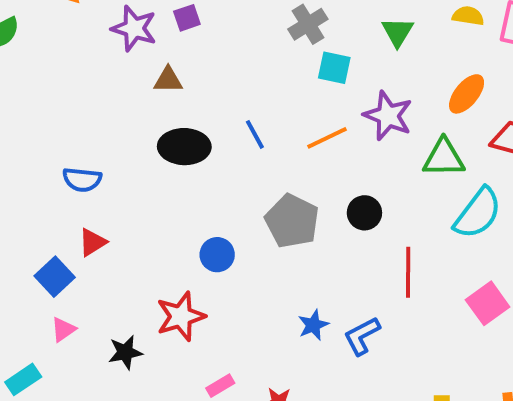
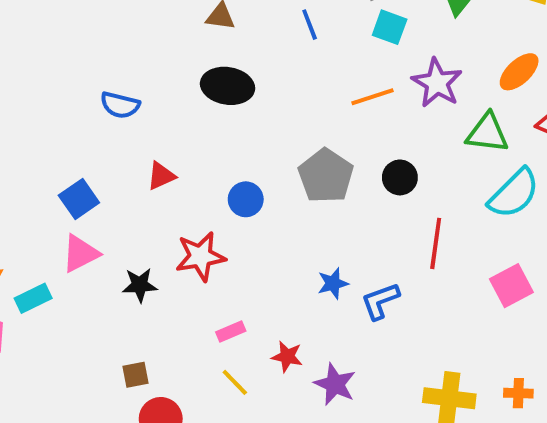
blue line: (255, 134) -> (310, 25), moved
red triangle: (92, 242) -> (161, 176), moved
pink triangle: (63, 330) -> (80, 253), size x1.5

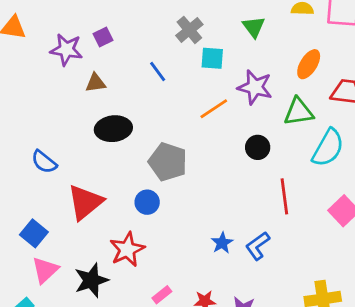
blue semicircle: (120, 105) -> (44, 162), turned 40
red triangle: (161, 176) -> (85, 202), size x1.8
gray pentagon: (326, 176) -> (168, 162), moved
black circle: (400, 177) -> (258, 147), moved
black star: (140, 285) -> (91, 280), size x1.4

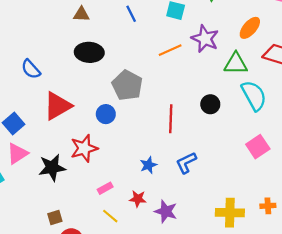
black circle: (258, 147) -> (210, 104), moved
cyan semicircle: (328, 148) -> (254, 96), turned -68
red line: (284, 196) -> (171, 119), moved
blue star: (222, 243) -> (148, 165), moved

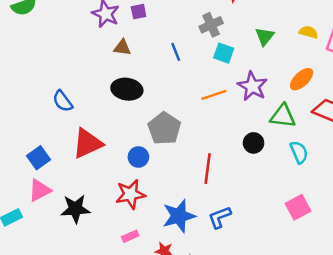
cyan semicircle: (254, 96) -> (299, 152), size x0.7
black circle: (210, 104) -> (254, 143), moved
red star: (84, 148) -> (130, 194), moved
blue star: (148, 165) -> (179, 216), size x1.8

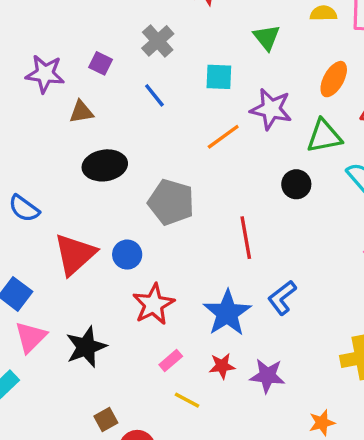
purple square: (139, 12) -> (101, 63), moved, turned -35
gray cross: (211, 25) -> (158, 41), moved
blue circle: (138, 157) -> (127, 255), moved

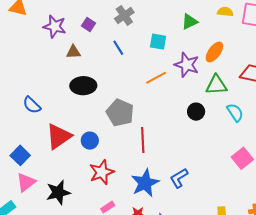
green triangle: (267, 37) -> (190, 22), turned 36
orange ellipse: (334, 79) -> (214, 52), moved
red line: (246, 238) -> (143, 140), moved

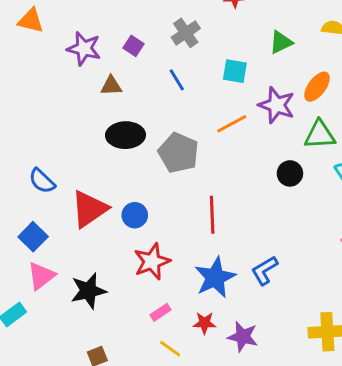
blue semicircle: (32, 105) -> (42, 181), moved
gray pentagon: (120, 113) -> (178, 153), moved

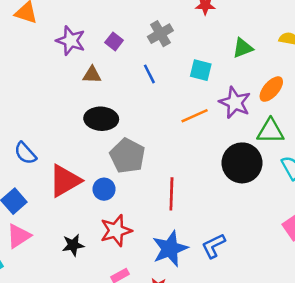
gray pentagon: (178, 153) -> (127, 156), moved
black circle: (290, 173) -> (242, 163), size x1.8
black star: (88, 291) -> (73, 245), moved, size x0.7

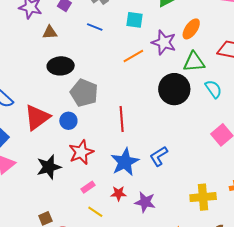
blue line: (149, 74) -> (95, 27), turned -35
black star: (73, 245) -> (49, 167), size x1.4

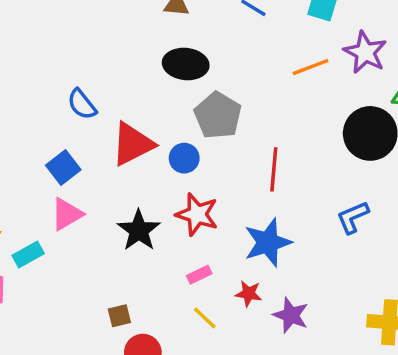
red star: (81, 152) -> (197, 214), turned 30
blue L-shape: (159, 156) -> (353, 217), moved
black star: (49, 167) -> (139, 230), turned -30

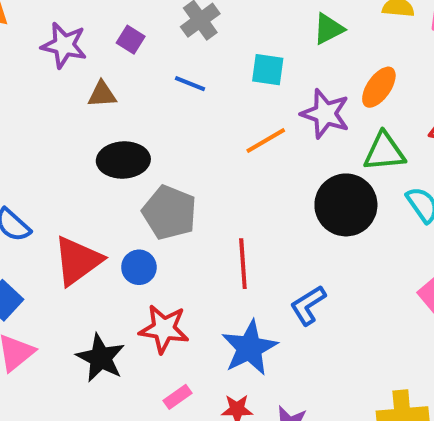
blue L-shape: (353, 217) -> (308, 305), moved

